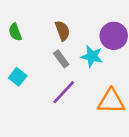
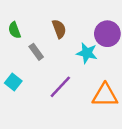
gray rectangle: (61, 59) -> (36, 52), moved
cyan square: (18, 77) -> (13, 82), moved

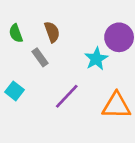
brown semicircle: (59, 29) -> (52, 32), moved
cyan star: (87, 53) -> (96, 59), turned 30

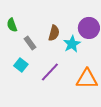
brown semicircle: (52, 32) -> (54, 33), moved, turned 35
cyan square: (14, 91) -> (21, 65), moved

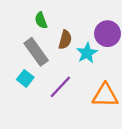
green semicircle: (12, 25) -> (41, 20), moved
gray rectangle: (30, 43) -> (36, 52), size x1.6

